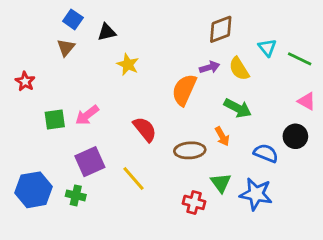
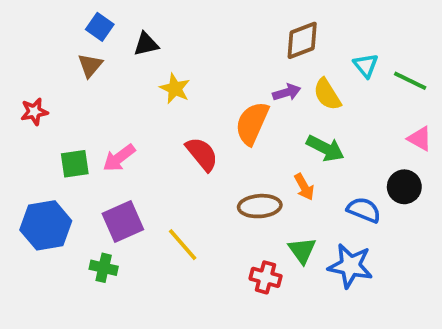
red star: (25, 81) -> (34, 112), turned 30
red semicircle: (145, 129) -> (202, 154), moved
blue hexagon: (34, 190) -> (46, 225), moved

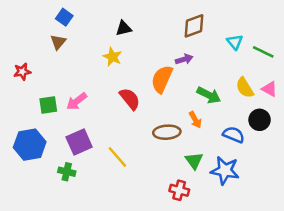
black triangle: (146, 44) -> (124, 28), moved
yellow semicircle: (327, 94) -> (245, 88), moved
red cross: (266, 277) -> (179, 190), moved

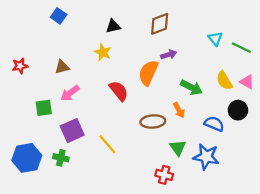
brown diamond: (194, 26) -> (160, 24), moved
brown triangle: (58, 42) -> (62, 67), moved, turned 35
green square: (48, 105) -> (44, 108), moved
blue hexagon: (30, 145) -> (27, 158), moved

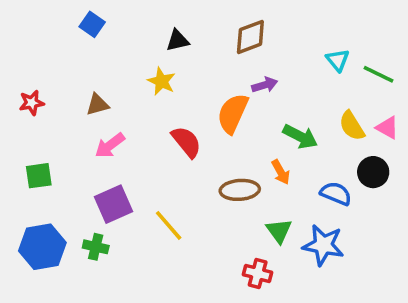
green square: (44, 108) -> (39, 176), moved

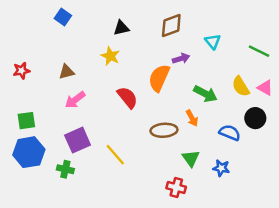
cyan triangle: (338, 60) -> (213, 41), moved
blue star: (323, 245) -> (221, 168), size x0.6
blue hexagon: (42, 247) -> (29, 152), moved

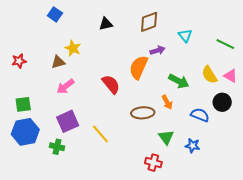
yellow star: (110, 56) -> (73, 48), moved

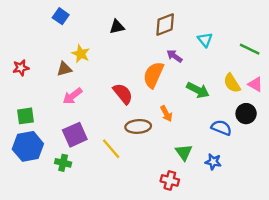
purple arrow: (158, 50) -> (174, 56), turned -128
orange arrow: (167, 102) -> (166, 114), moved
brown ellipse: (143, 113) -> (138, 126), moved

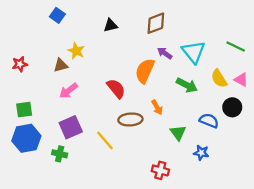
cyan triangle: (205, 40) -> (194, 52), moved, size x1.6
green triangle: (184, 152) -> (178, 133), moved

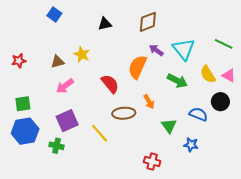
yellow star: (76, 51) -> (82, 54), moved

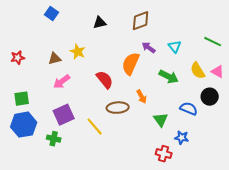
cyan triangle: (184, 49) -> (175, 47), size x0.6
red cross: (152, 162) -> (164, 154), moved

